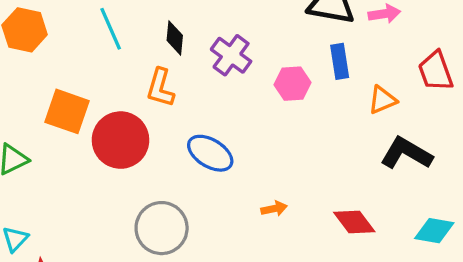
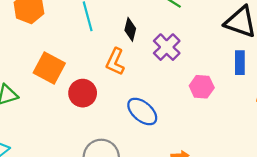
pink hexagon: (293, 84) -> (202, 87), moved
red circle: (121, 140) -> (83, 93), size x0.7

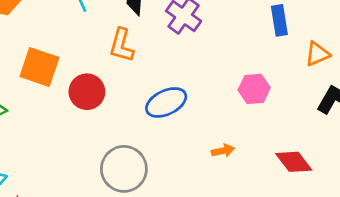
pink hexagon: (202, 87) -> (254, 89), moved
blue ellipse: (142, 111) -> (166, 102), turned -56

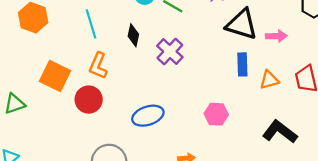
orange L-shape: (122, 45) -> (98, 66), moved
orange triangle: (317, 54) -> (269, 80), moved

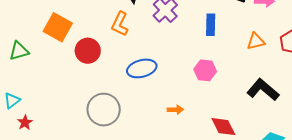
blue rectangle: (242, 64) -> (211, 25), moved
orange L-shape: (98, 66) -> (120, 24), moved

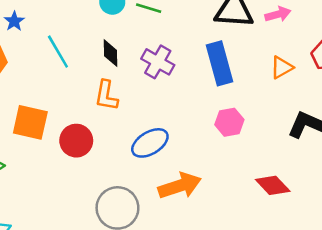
blue rectangle: (211, 25) -> (220, 63), size x1.5
orange arrow: (175, 110) -> (180, 186), moved, size x2.0

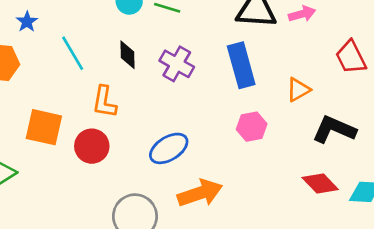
orange triangle: (282, 67) -> (298, 90), moved
orange L-shape: (106, 96) -> (104, 102), moved
red diamond: (273, 185) -> (320, 183), moved

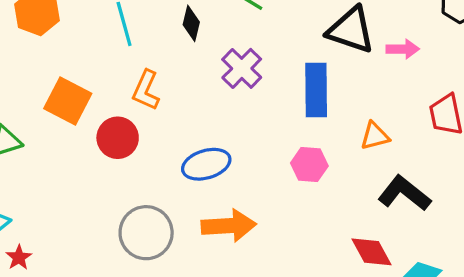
black diamond: (128, 55) -> (191, 23), moved

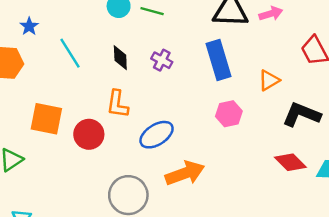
black diamond: (191, 23) -> (120, 58), moved
purple cross: (242, 68) -> (162, 60), size x0.7
orange L-shape: (146, 90) -> (117, 104), moved

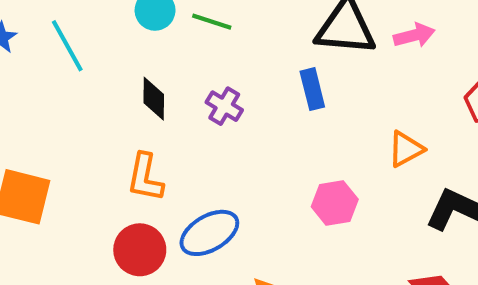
cyan line: (70, 53) -> (67, 46), moved
blue rectangle: (218, 60) -> (312, 89), moved, size x0.6
red circle: (89, 134) -> (140, 250), moved

